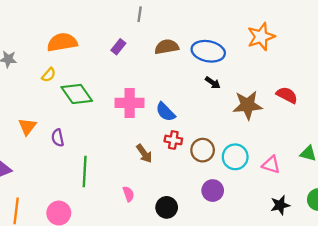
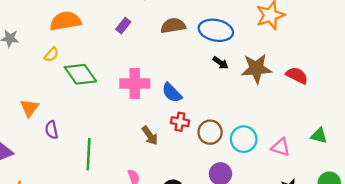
brown star: (248, 105) -> (256, 68), moved
purple semicircle: (58, 138) -> (51, 130), moved

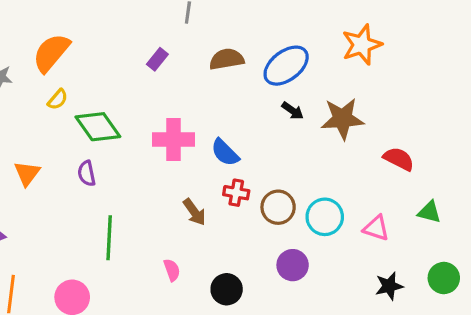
orange semicircle: (65, 21) -> (51, 53), moved, turned -40
blue ellipse: (216, 30) -> (286, 66), turned -48
red semicircle: (297, 75) -> (399, 159), moved
purple semicircle: (51, 130) -> (87, 173), moved

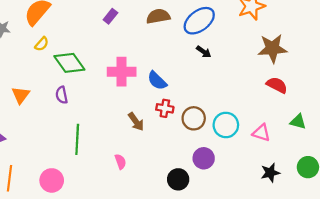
brown star: (342, 119) -> (272, 48), moved
black circle: (227, 289) -> (178, 179), moved

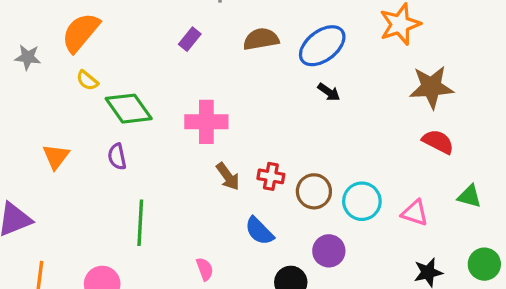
yellow semicircle: (42, 44) -> (87, 80), turned 88
blue semicircle: (157, 81) -> (259, 231), moved
brown arrow: (136, 122) -> (228, 176), moved
pink semicircle: (120, 162) -> (205, 269), moved

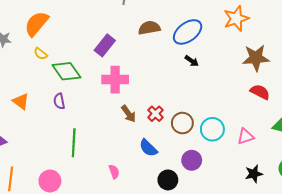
purple rectangle: (190, 39) -> (105, 45), moved, size x1.5
orange triangle: (56, 157) -> (21, 101), turned -30
red cross: (271, 176) -> (155, 114), turned 35
pink triangle: (415, 213) -> (246, 136), turned -36

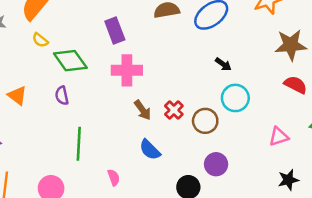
purple rectangle: (105, 45) -> (115, 31), turned -60
black arrow: (192, 61) -> (223, 64), moved
cyan circle: (212, 129) -> (235, 98), moved
blue semicircle: (148, 148) -> (150, 150), moved
pink semicircle: (114, 172) -> (114, 177), moved

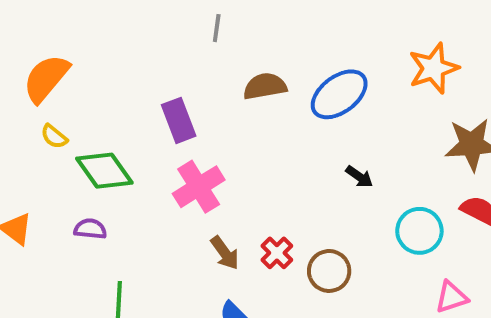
pink cross: (127, 70) -> (199, 187), turned -32
purple semicircle: (62, 96) -> (90, 229), turned 108
cyan circle: (235, 98) -> (419, 231), moved

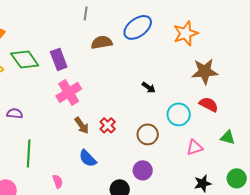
gray line: (217, 28) -> (86, 13), moved
blue ellipse: (339, 94) -> (138, 27), moved
green diamond: (104, 171) -> (25, 59), moved
brown circle: (329, 271) -> (148, 134), moved

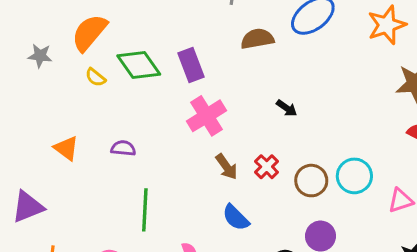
black arrow: (149, 87) -> (287, 108), moved
cyan circle: (179, 114) -> (354, 176), moved
brown circle: (148, 134) -> (311, 181), moved

